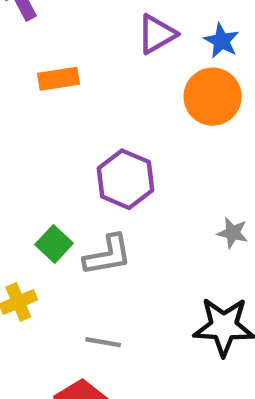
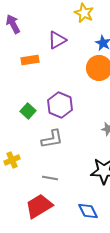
purple triangle: (157, 34) -> (57, 40), moved
green square: (54, 244) -> (28, 111), moved

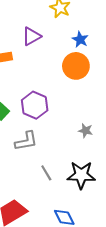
gray line: (50, 178) -> (46, 173), moved, turned 49

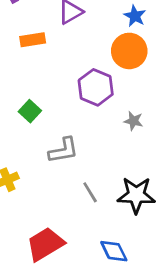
purple hexagon: (35, 105) -> (96, 87), moved
gray star: (85, 131) -> (133, 121), moved

